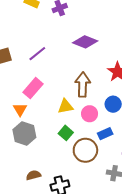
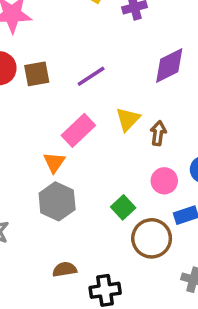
purple diamond: (85, 42) -> (169, 65), turned -55
brown arrow: (83, 85) -> (158, 133), size x0.6
yellow triangle: (65, 106) -> (128, 119), moved, turned -42

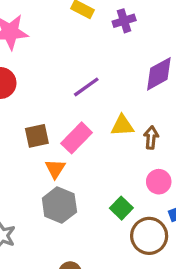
brown square: (37, 74) -> (37, 136), moved
yellow triangle: (128, 119) -> (122, 126), turned 45

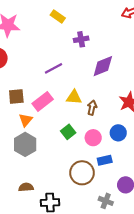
purple cross: (124, 21) -> (81, 39), moved
green square: (121, 208) -> (68, 132), moved

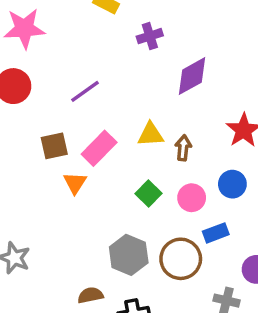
purple line: (53, 68) -> (85, 91), moved
gray hexagon: (25, 144) -> (129, 255), moved

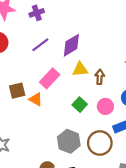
purple cross: (150, 36) -> (37, 13), moved
purple diamond: (192, 76) -> (71, 45), moved
brown square: (54, 146) -> (17, 91), moved
orange triangle: (75, 183) -> (36, 99), turned -32

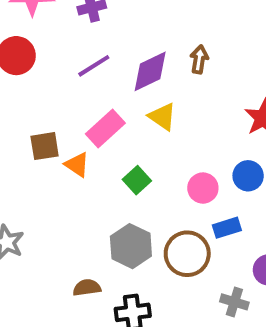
yellow triangle: (80, 69) -> (162, 117), turned 35
brown arrow: (100, 77) -> (199, 59), moved
green square: (80, 105) -> (137, 180), moved

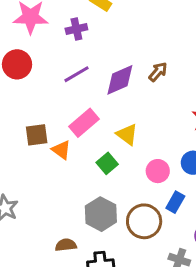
brown arrow: (199, 59) -> (158, 72), turned 30
yellow triangle: (162, 117) -> (127, 134), moved
blue rectangle: (227, 228) -> (175, 202), turned -45

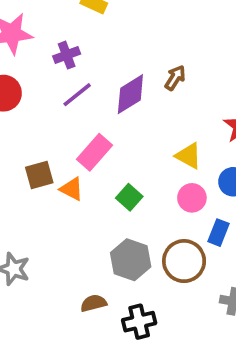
purple cross: (76, 29) -> (67, 55), moved
yellow triangle: (127, 134) -> (189, 156), moved

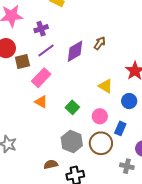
pink rectangle: (94, 152) -> (41, 78), moved
brown square: (39, 175) -> (22, 61), moved
pink circle: (192, 198) -> (100, 116), moved

